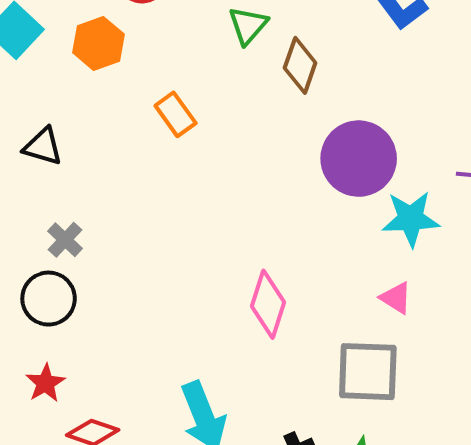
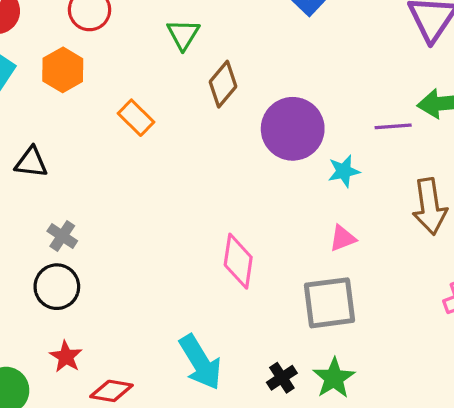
brown diamond: (300, 65) -> (223, 84), moved, turned 30
cyan star: (411, 219) -> (344, 171), size x0.7
pink triangle: (396, 298) -> (343, 238), turned -44

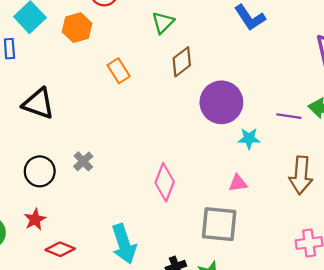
black triangle: (31, 162) -> (38, 104), moved, size x1.4
gray cross: (62, 236) -> (83, 161), moved

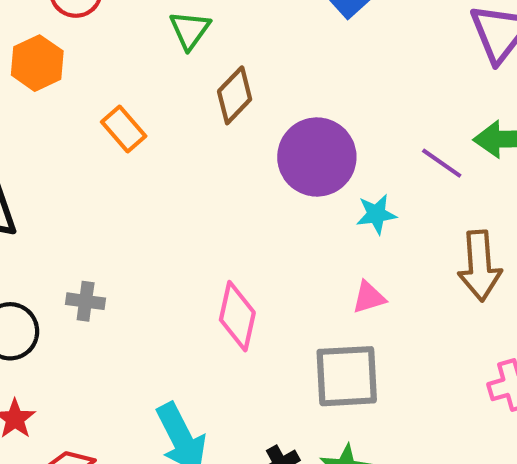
purple line: (289, 116) -> (442, 163), turned 35
gray cross: (83, 161) -> (86, 301), turned -30

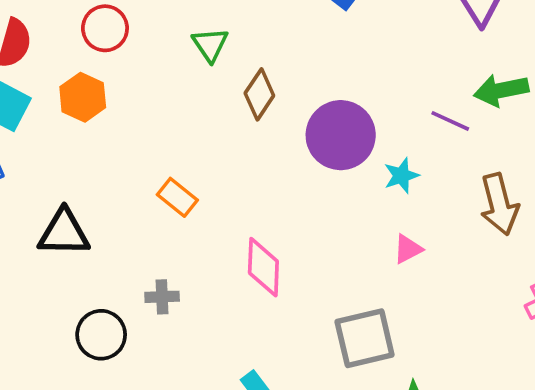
orange rectangle: (124, 129) -> (177, 197), moved
pink diamond: (237, 316) -> (263, 267), moved
gray square: (347, 376) -> (365, 338), moved

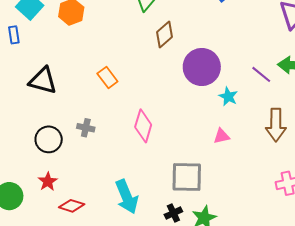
cyan star: (401, 176) -> (228, 97), turned 30

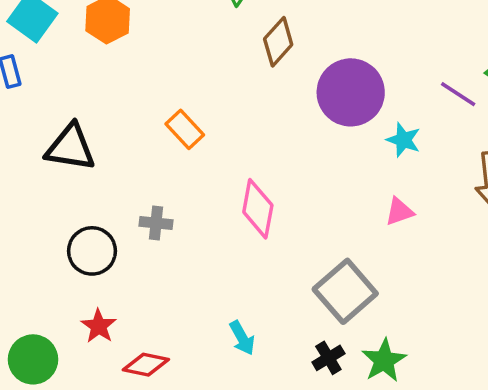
gray square: (187, 177) -> (345, 291), turned -36
cyan arrow: (127, 197) -> (242, 338), size x0.6

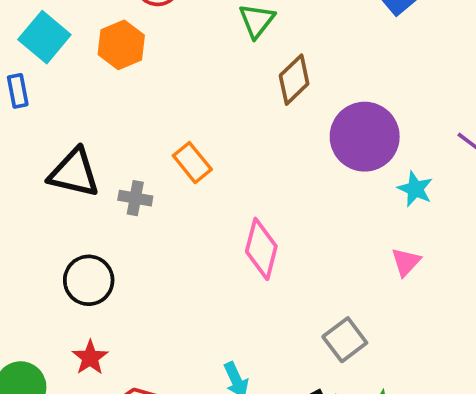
pink triangle: (399, 212) -> (406, 262), turned -32
gray cross: (156, 223) -> (135, 198), moved
gray square: (345, 291) -> (345, 340), size x0.7

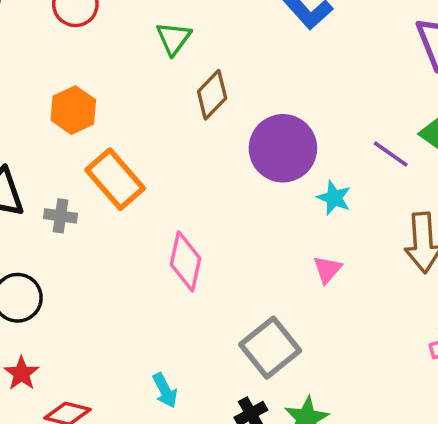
orange hexagon: (121, 45) -> (73, 110), moved
orange rectangle: (192, 163) -> (115, 179), size x1.5
gray square: (345, 340) -> (270, 348), size x1.4

